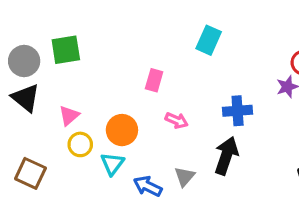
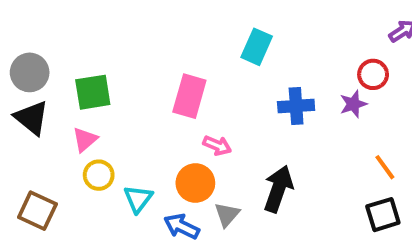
green square: (66, 50) -> (93, 92), moved
pink rectangle: (154, 80) -> (189, 96), size x1.5
blue cross: (238, 111) -> (296, 106), moved
orange circle: (122, 130) -> (195, 183), moved

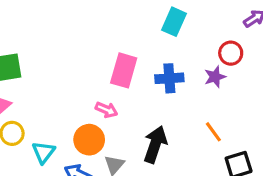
cyan rectangle: (257, 47) -> (174, 22), moved
pink rectangle: (189, 96) -> (124, 70), moved
orange line: (385, 167) -> (213, 132), moved

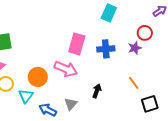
pink arrow: (106, 110) -> (66, 69), size x1.6
orange circle: (89, 140) -> (38, 77), moved
black arrow: (155, 144) -> (97, 91), size x0.6

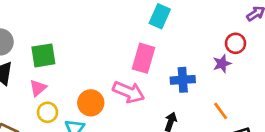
cyan rectangle: (109, 13) -> (160, 16), moved
blue cross: (106, 49) -> (183, 80), moved

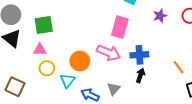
purple star: (222, 64) -> (160, 16), moved
blue cross: (183, 80) -> (139, 55), moved
pink triangle: (38, 88) -> (40, 50), turned 40

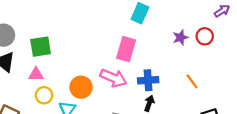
purple star: (160, 16) -> (180, 37), moved
orange line: (178, 67) -> (192, 81), moved

